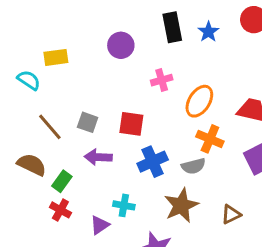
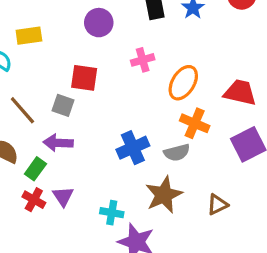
red square: (131, 124) -> (84, 78), moved
purple arrow: (98, 157) -> (58, 143), moved
cyan cross: (124, 205) -> (112, 213), moved
purple triangle: (100, 225) -> (63, 196), moved, turned -30

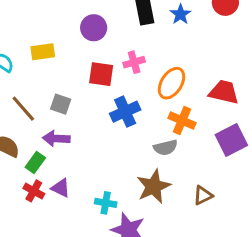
yellow rectangle: (29, 36) -> (43, 52), moved
red square: (84, 78) -> (101, 74), moved
blue cross: (133, 148) -> (125, 112), moved
purple triangle: (63, 196) -> (61, 188), turned -30

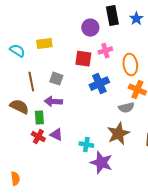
purple circle: (94, 28) -> (90, 28), moved
orange ellipse: (172, 83) -> (130, 65), turned -40
brown line: (23, 109) -> (31, 82), turned 30
green rectangle: (35, 162) -> (39, 118), turned -40

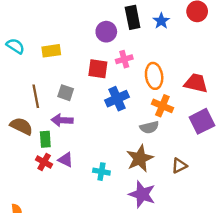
cyan semicircle: (17, 51) -> (15, 46), moved
purple star: (101, 163) -> (142, 194), moved

